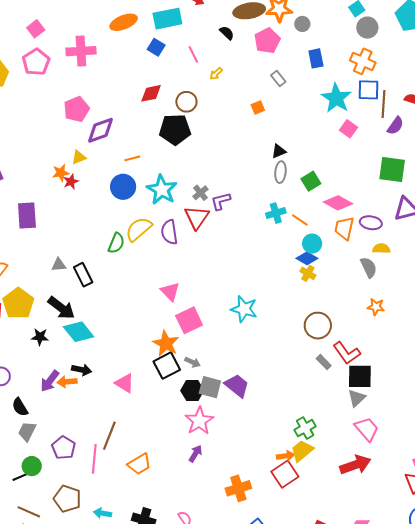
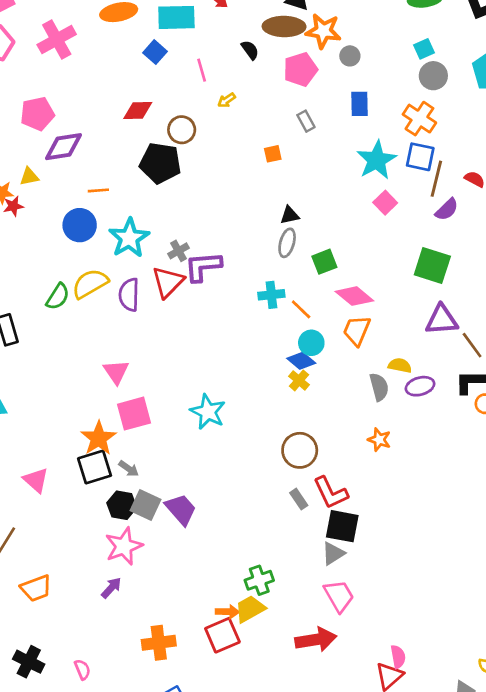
pink cross: (81, 51) -> (57, 39), turned -36
purple L-shape: (221, 201) -> (203, 267), size x1.4
purple ellipse: (371, 223) -> (420, 386), moved, turned -35

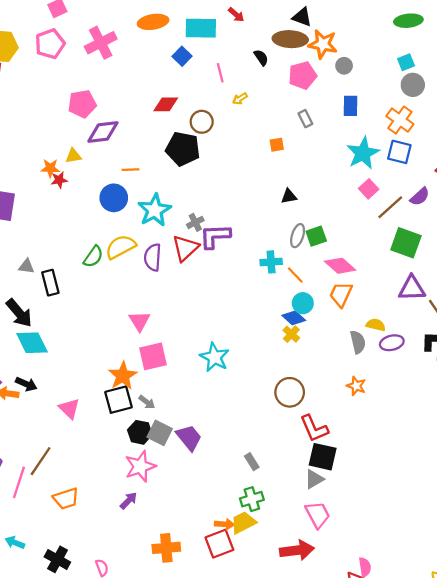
brown line: (436, 179) -> (390, 207), moved, turned 32
gray ellipse: (287, 243) -> (298, 236), moved
gray rectangle: (299, 499) -> (252, 462), moved

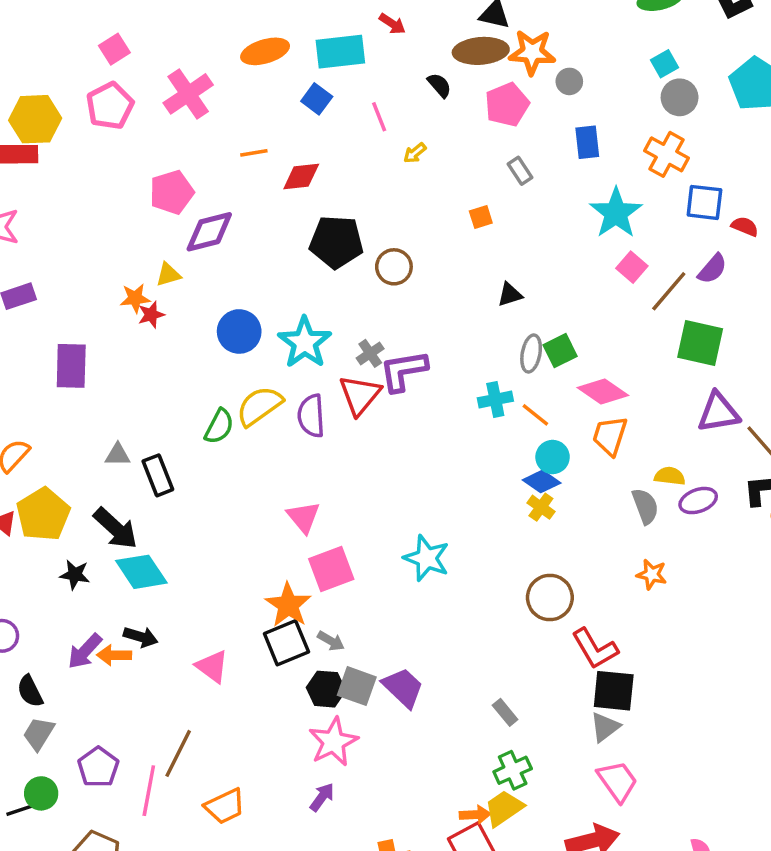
brown circle: (202, 122) -> (394, 267), moved
blue square: (399, 152) -> (704, 202), moved
orange line: (130, 170) -> (254, 153), moved

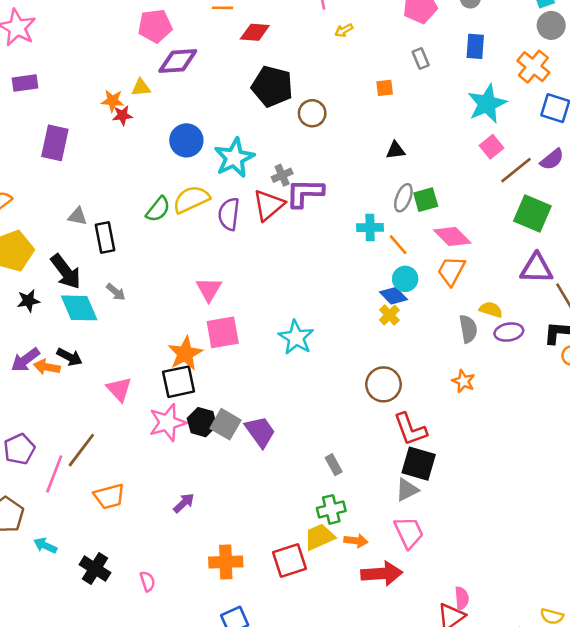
black star: (75, 575) -> (28, 301), turned -30
gray arrow: (331, 641) -> (116, 292), moved
pink star: (333, 742) -> (167, 423), moved
orange arrow: (475, 815) -> (356, 541), moved

